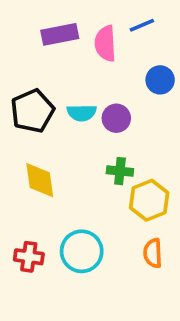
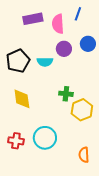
blue line: (142, 25) -> (78, 14), turned -48
purple circle: (116, 118) -> (64, 49), moved
orange semicircle: (153, 253) -> (84, 155), moved

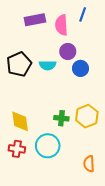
blue circle: (88, 44) -> (80, 68), moved
green cross: (66, 94) -> (61, 118), moved
yellow diamond: (22, 99) -> (20, 121), moved

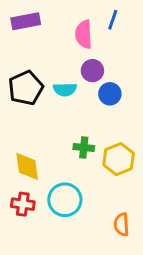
purple rectangle: (35, 20) -> (26, 21), moved
green cross: (61, 118) -> (84, 148), moved

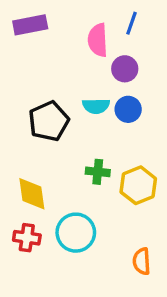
purple circle: (92, 71) -> (125, 69), moved
black pentagon: (26, 88) -> (49, 121), moved
cyan semicircle: (65, 89) -> (96, 106), moved

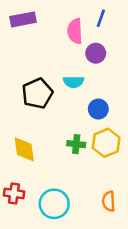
blue circle: (128, 109) -> (98, 109), moved
green cross: (98, 172) -> (76, 144), moved
cyan circle: (76, 233) -> (54, 204), moved
red cross: (27, 238) -> (14, 193), moved

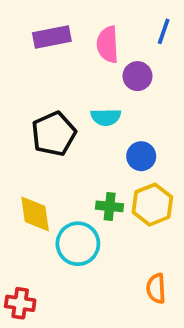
blue line: (101, 18) -> (164, 31), moved
purple rectangle: (23, 19) -> (52, 37), moved
red cross: (14, 193) -> (20, 303), moved
cyan circle: (54, 204) -> (78, 244), moved

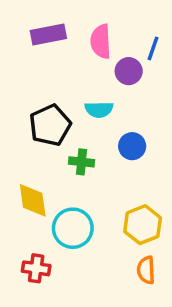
blue line: (164, 31) -> (153, 48), moved
yellow hexagon: (152, 205) -> (143, 225), moved
green cross: (110, 206) -> (82, 162), moved
red cross: (20, 303) -> (36, 268), moved

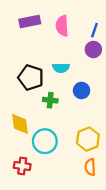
purple circle: (129, 71) -> (93, 49), moved
black pentagon: (50, 125) -> (31, 78), turned -30

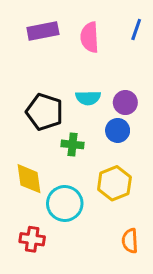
blue line: (94, 30) -> (136, 29), moved
purple circle: (93, 49) -> (125, 103), moved
yellow hexagon: (88, 139) -> (114, 183), moved

